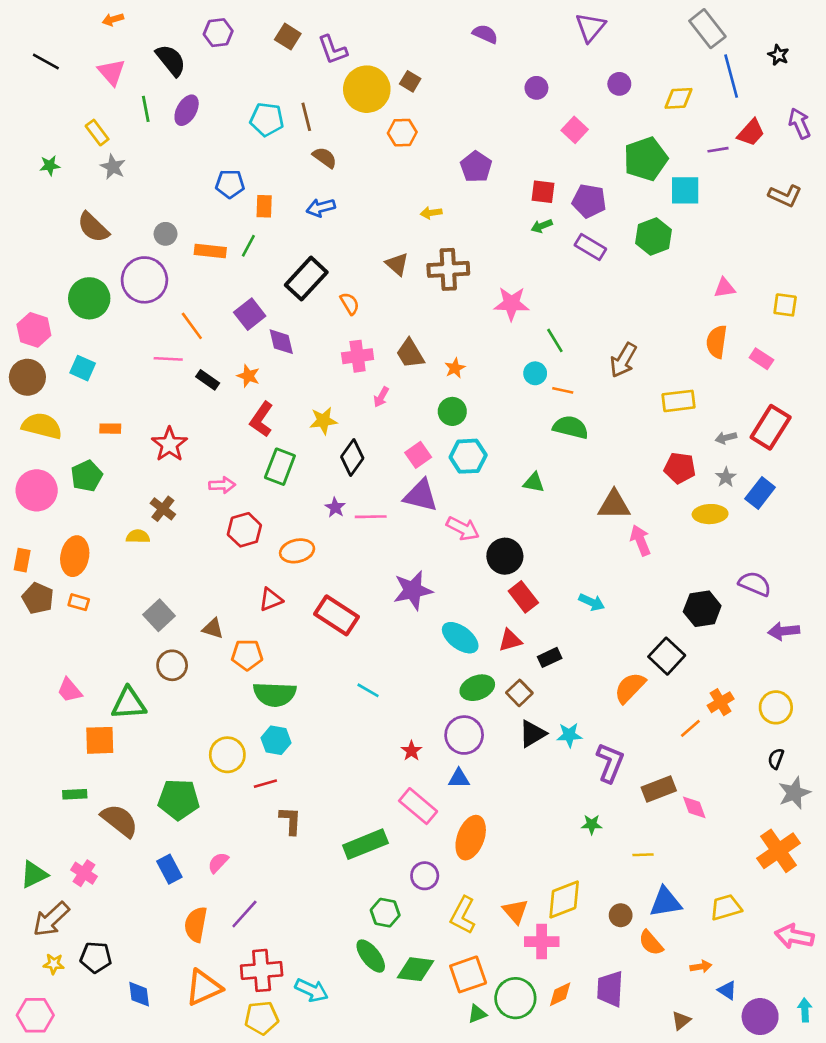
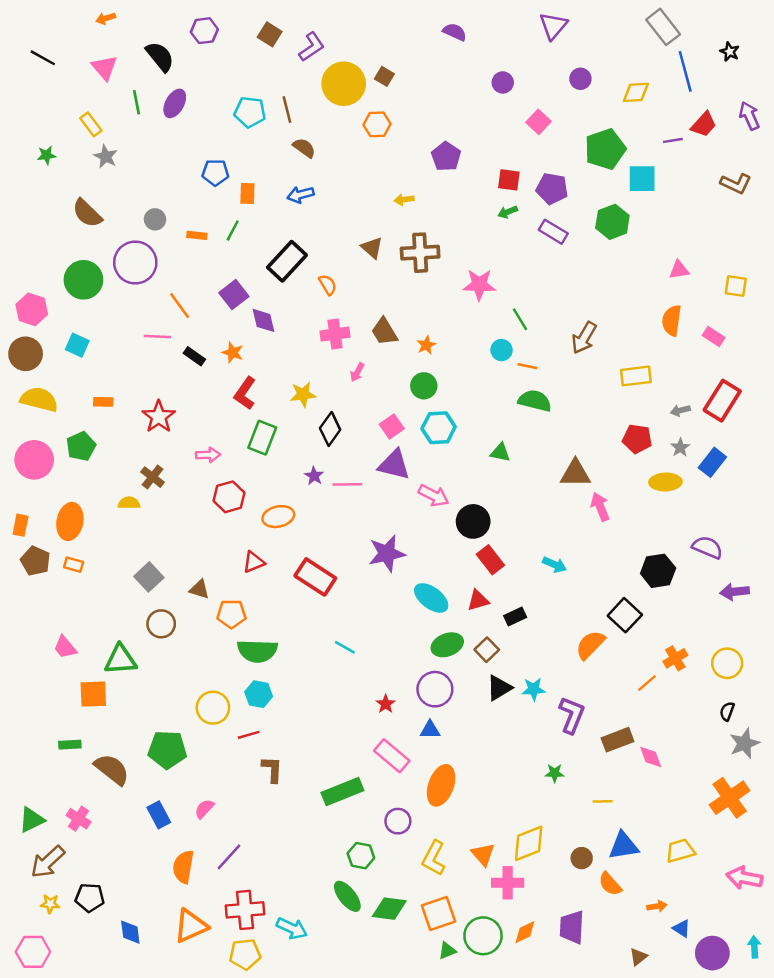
purple L-shape: (333, 50) -> (312, 47), turned -104
orange rectangle: (210, 251) -> (197, 235), size x0.7

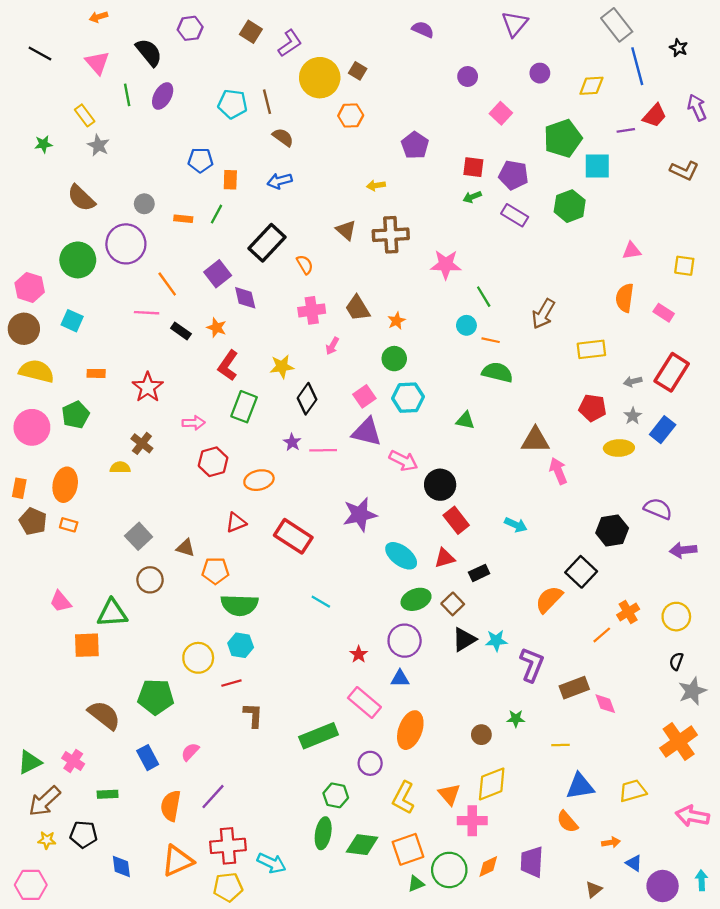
green rectangle: (70, 745) -> (108, 794), moved
brown circle: (582, 858) -> (481, 735), moved
green ellipse: (347, 896) -> (323, 833), turned 48

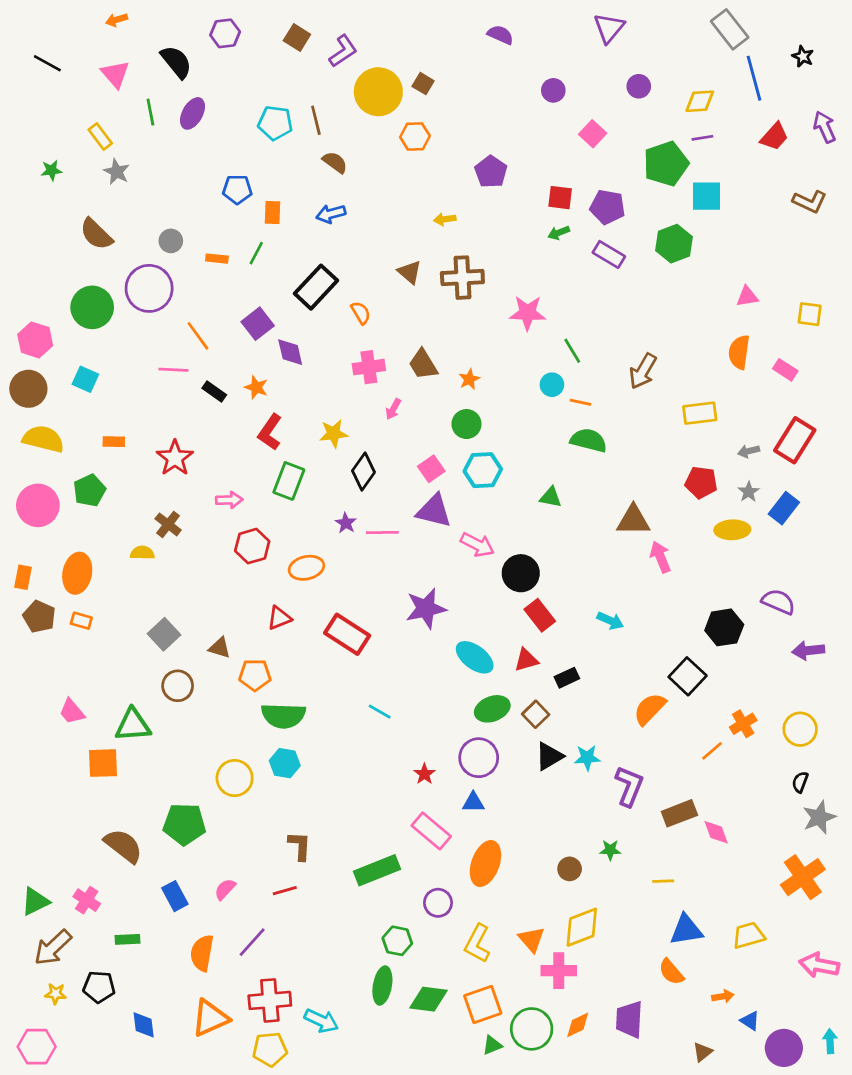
purple line: (626, 130) -> (702, 138), moved
red line: (231, 683) -> (285, 891), moved

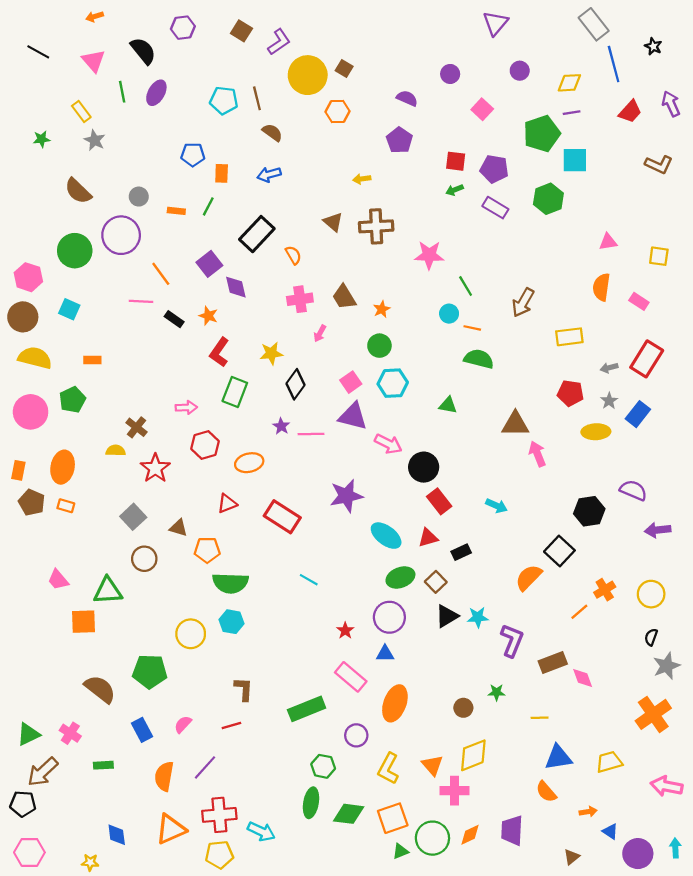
purple semicircle: (500, 35) -> (407, 98), moved
red star: (175, 458) -> (155, 468), moved
black pentagon: (99, 987) -> (23, 804), moved
yellow star: (56, 994) -> (90, 862), moved

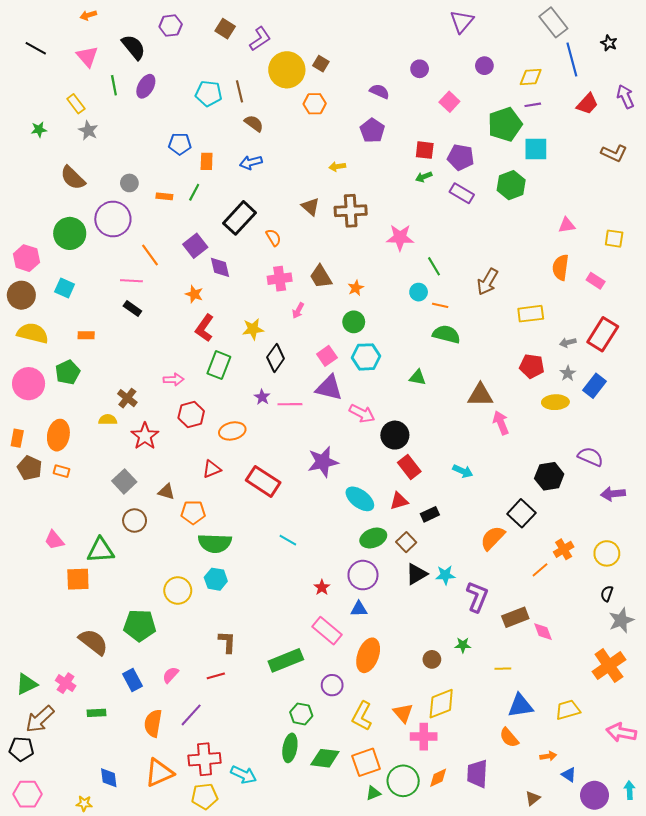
black rectangle: (174, 319) -> (132, 309), moved

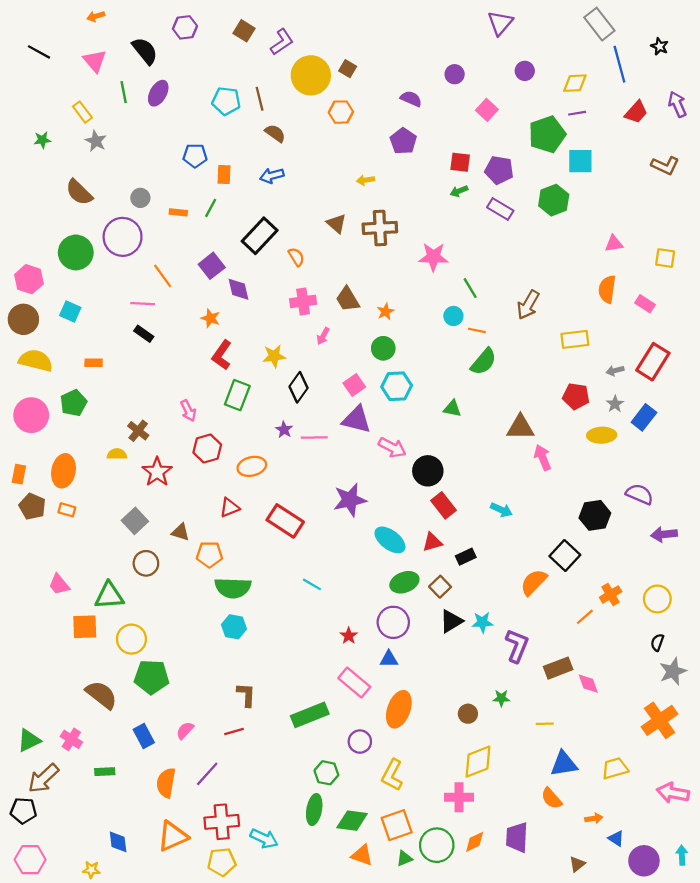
green semicircle: (446, 334) -> (484, 362), turned 116
pink arrow: (174, 380) -> (188, 411), turned 66
yellow circle: (178, 590) -> (131, 639), moved
orange triangle: (403, 713) -> (362, 855), moved, turned -30

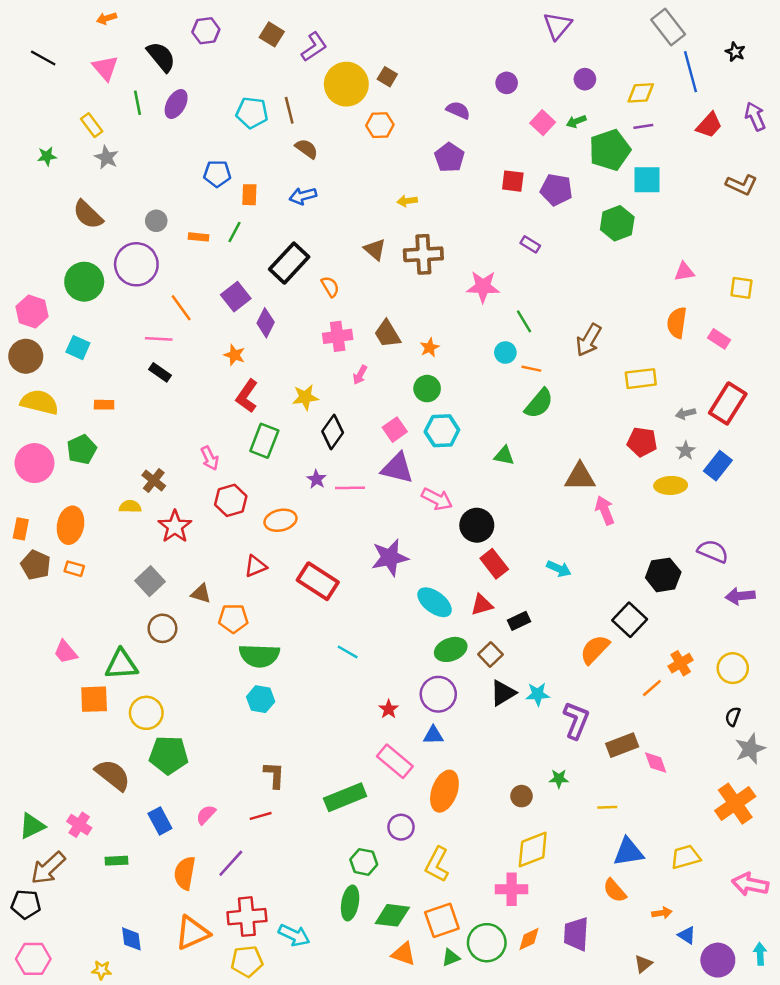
green arrow: (459, 191) -> (576, 121), moved
purple rectangle: (500, 209) -> (530, 244), moved, size x0.7
purple diamond: (238, 289) -> (266, 323), turned 40

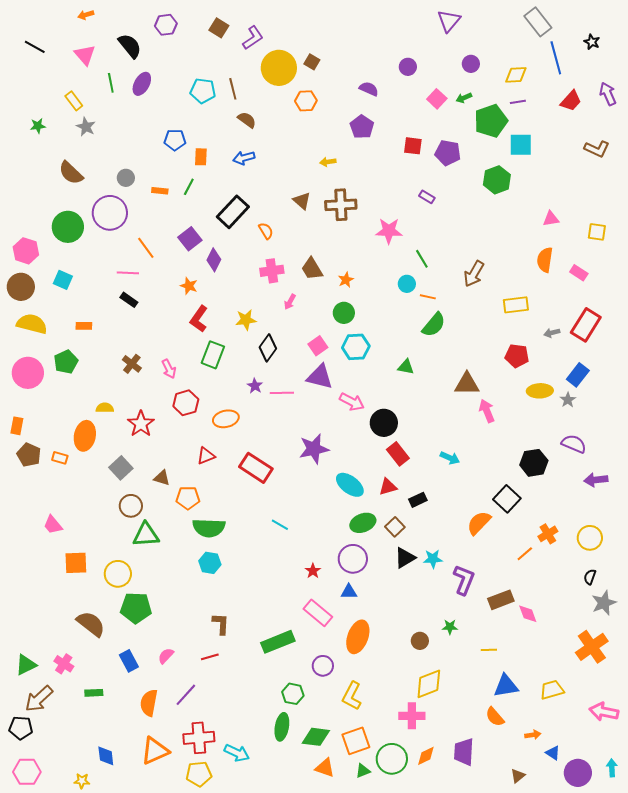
gray star: (686, 451) -> (568, 400), moved
brown cross: (154, 480) -> (132, 364), moved
orange ellipse: (70, 525) -> (85, 436), moved
green triangle: (121, 664) -> (146, 535), moved

